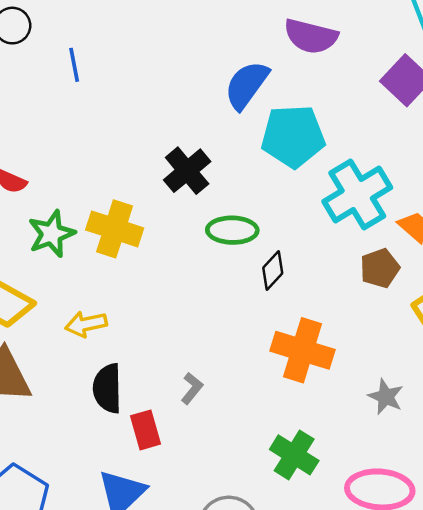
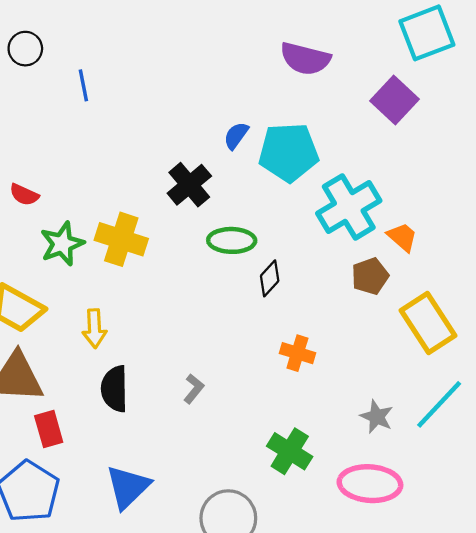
blue semicircle: (247, 85) -> (236, 136), moved, size x0.6
yellow arrow: (86, 324) -> (94, 329), turned -81
orange cross: (302, 350) -> (297, 353), size x0.6
gray star: (386, 397) -> (377, 417), moved
red rectangle: (145, 430) -> (49, 429), moved

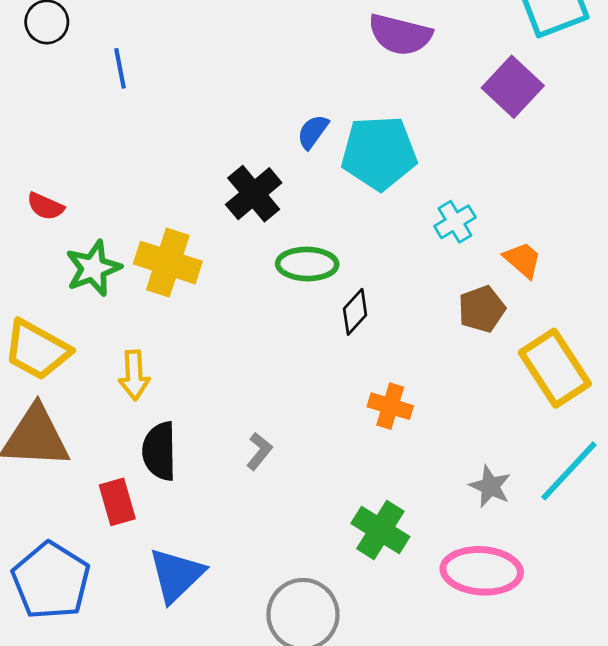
cyan cross: (349, 207) -> (455, 222), size x0.5
red rectangle: (49, 429) -> (117, 502), moved

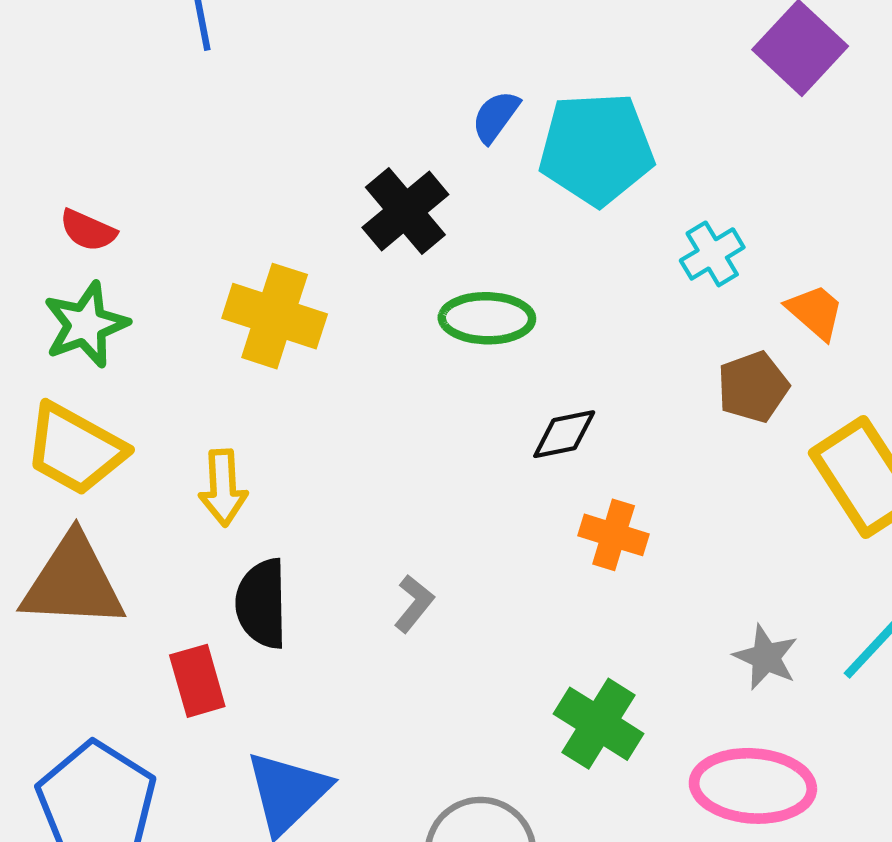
green star: (93, 268) -> (86, 325), moved
black diamond: (355, 312) -> (564, 434), moved, turned 36

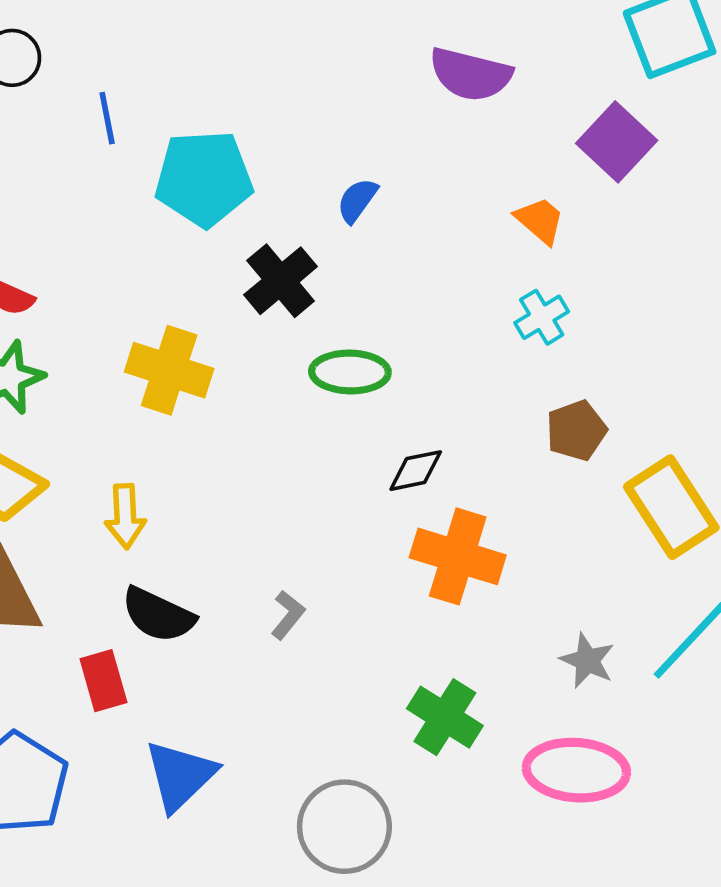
cyan pentagon: (596, 149) -> (204, 178), moved
orange trapezoid: (815, 312) -> (540, 220), moved
orange cross: (614, 535) -> (458, 556), size x1.6
black semicircle: (262, 604) -> (158, 615), turned -64

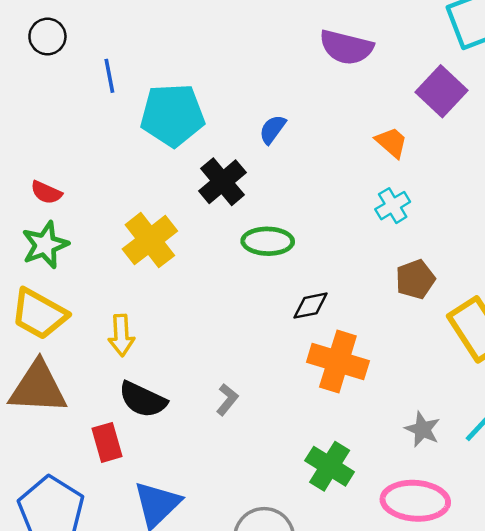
yellow cross: (169, 370) -> (150, 240), turned 34

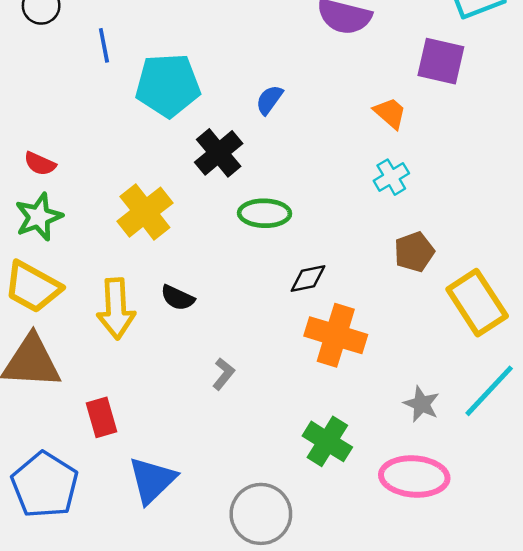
purple square: (441, 91) -> (441, 61), turned -30
yellow arrow: (121, 335) -> (116, 309), size x1.4
black semicircle: (143, 400) -> (178, 298), moved, size x0.7

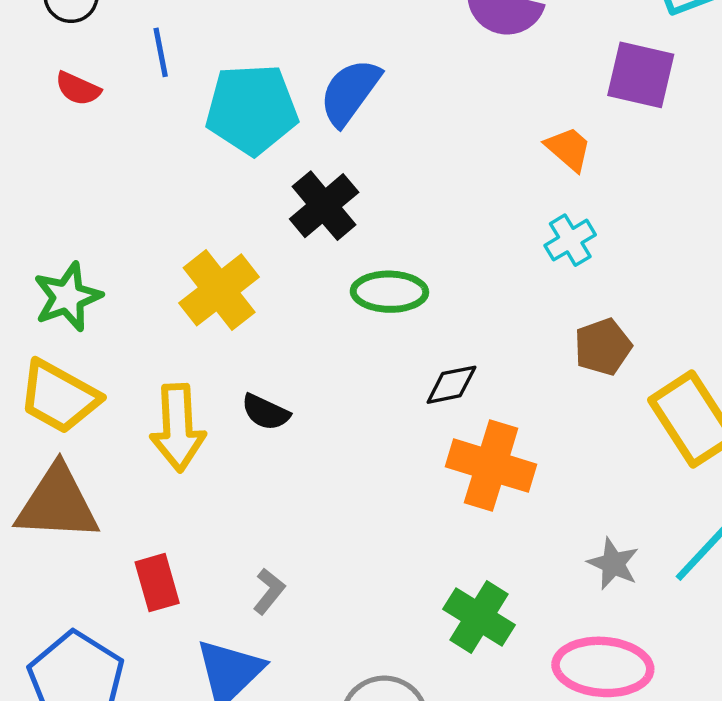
blue semicircle: (269, 100) -> (350, 92), moved, size x1.6
red semicircle: (40, 164) -> (78, 89), moved
gray L-shape: (223, 374) -> (269, 591), moved

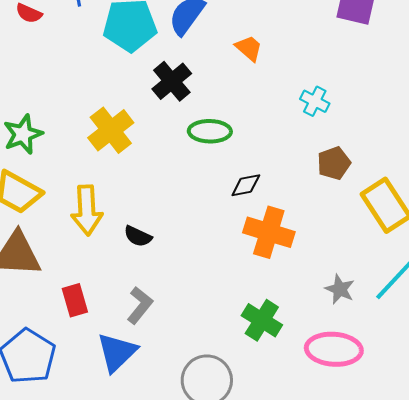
orange trapezoid: (568, 149) -> (249, 48), moved
cyan cross: (570, 240) -> (315, 101), turned -32
black semicircle: (266, 412) -> (138, 236), moved
gray L-shape: (269, 591) -> (140, 305), size x1.4

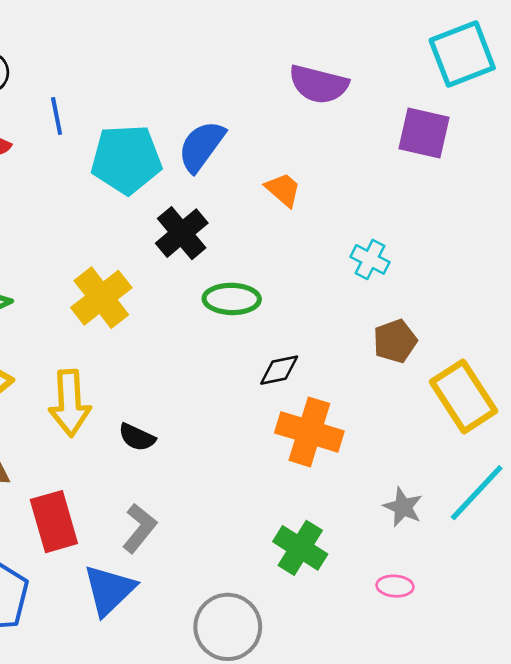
red rectangle: (75, 300) -> (54, 522), size x1.4
pink ellipse: (334, 349) -> (395, 586), size x0.5

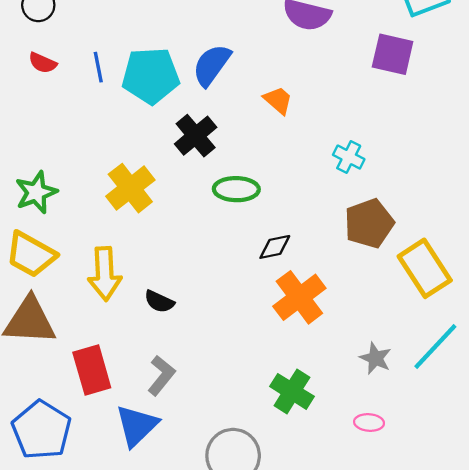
blue line: (57, 116) -> (98, 67), moved
brown pentagon: (395, 341) -> (369, 223), size x1.4
orange cross: (309, 432) -> (299, 297), turned 36

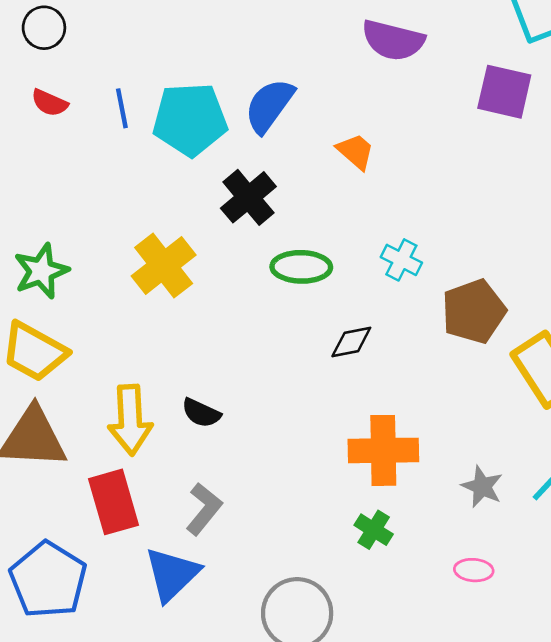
cyan cross: (349, 157) -> (401, 260), moved
yellow arrow: (105, 274) -> (130, 420), moved
orange cross: (299, 297) -> (383, 450), moved, turned 36
green cross: (292, 391) -> (374, 530), size x0.7

